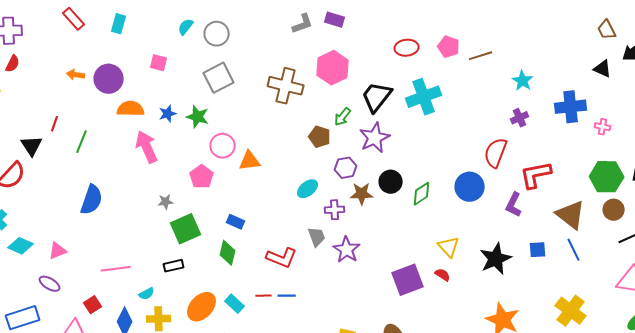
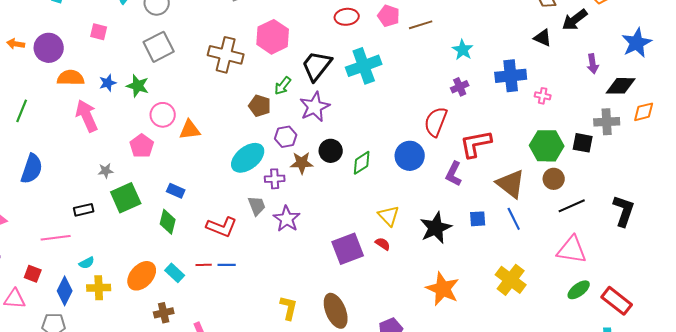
cyan ellipse: (308, 189) -> (248, 158), size x1.6
black rectangle: (174, 266) -> (84, 210), moved
red square: (93, 305) -> (33, 274), turned -36

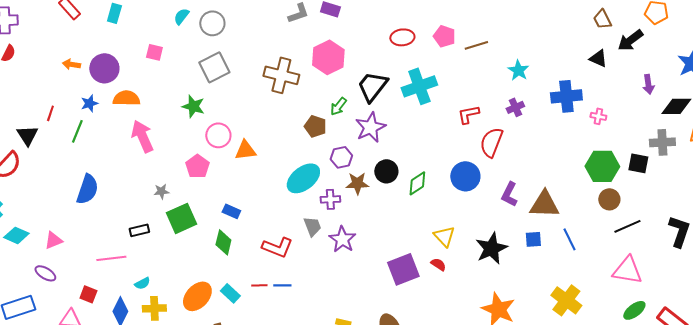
blue star: (108, 83) -> (89, 103), moved
red L-shape: (476, 144) -> (468, 114), moved, size x0.7
brown triangle: (511, 184) -> (544, 204), moved, turned -36

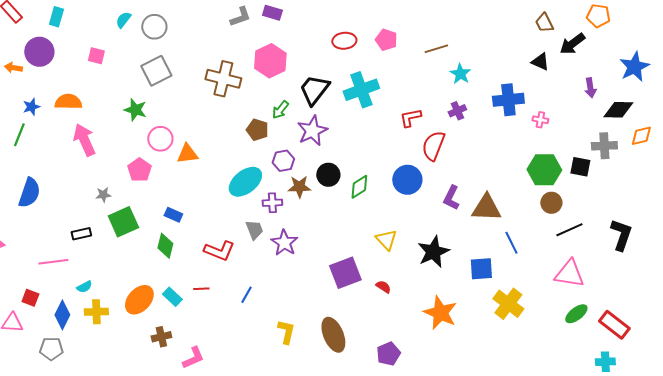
brown line: (476, 45) -> (436, 49), moved
purple circle: (104, 68) -> (39, 52), moved
blue square: (533, 239) -> (481, 269), moved, size x1.4
red semicircle: (438, 264) -> (383, 287), moved
blue line: (282, 285) -> (246, 295), moved, turned -60

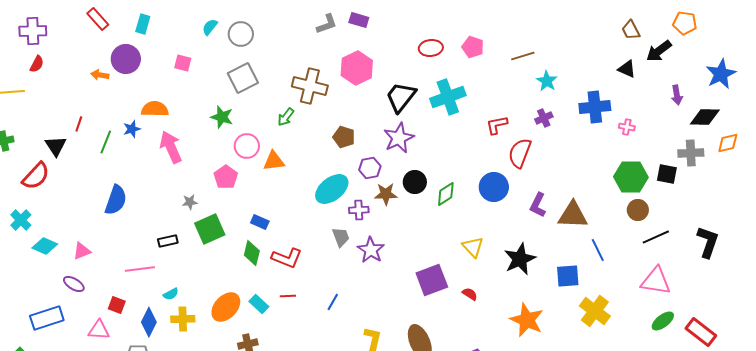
blue star: (31, 107) -> (132, 129), moved
green arrow: (280, 110) -> (286, 117), moved
red L-shape: (219, 251) -> (287, 258), moved

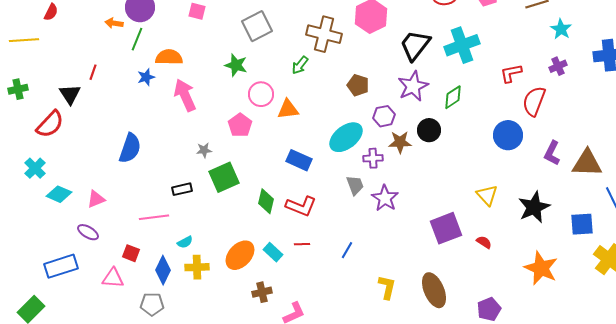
green line: (106, 142) -> (137, 39), moved
green diamond: (446, 194) -> (453, 97), moved
blue rectangle: (260, 222) -> (299, 160), moved, size x1.4

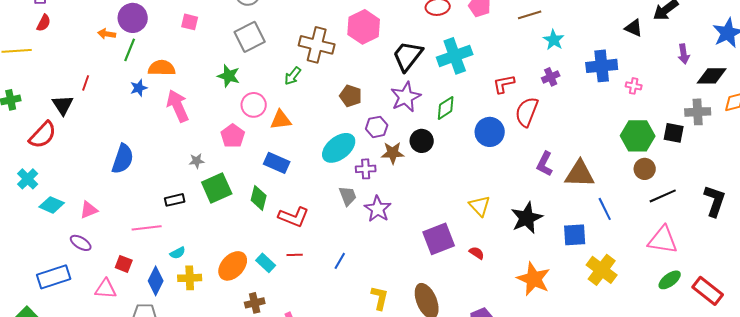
blue circle: (508, 135) -> (490, 132), moved
blue rectangle: (299, 160) -> (277, 163), moved
green diamond: (266, 201) -> (259, 198), moved

